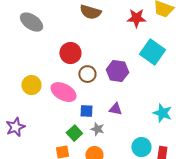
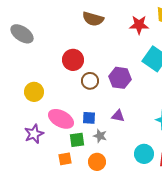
gray ellipse: (31, 22) -> (22, 34), moved
pink ellipse: (63, 92) -> (61, 119), moved
purple star: (15, 127) -> (34, 134), moved
green square: (74, 133) -> (77, 140), turned 35

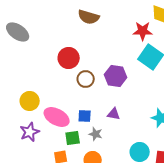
red star: (139, 25) -> (143, 31), moved
yellow circle: (34, 92) -> (30, 101), moved

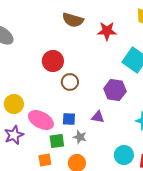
red star: (143, 31) -> (107, 31), moved
purple hexagon: (116, 76) -> (115, 90), moved

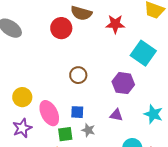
red circle: (53, 61) -> (61, 28), moved
purple triangle: (98, 117) -> (116, 115), moved
pink ellipse: (41, 120) -> (49, 113), turned 35

